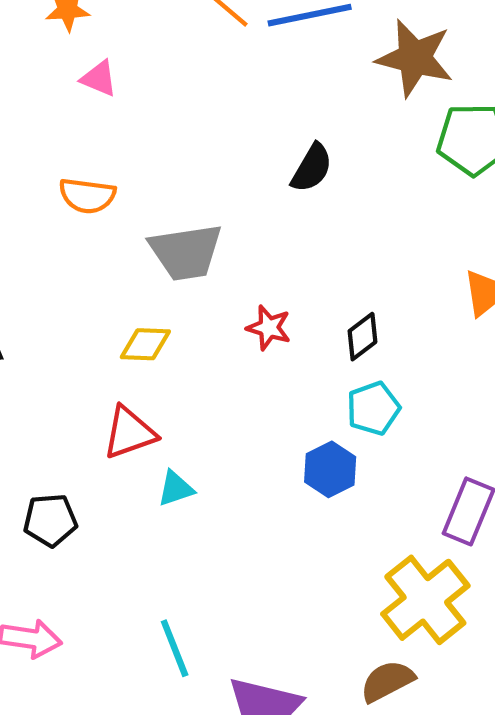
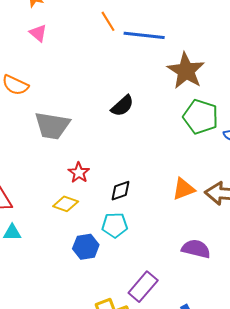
yellow diamond: (145, 344) -> (66, 204), moved

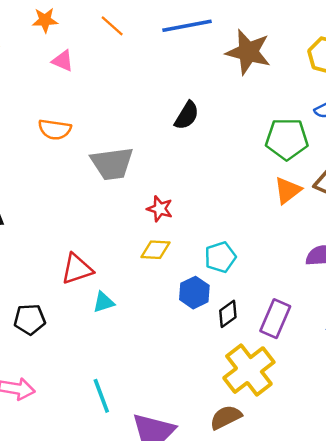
orange line: (108, 21) -> (112, 26), moved
green pentagon: (201, 117) -> (287, 139), moved
black diamond: (120, 191) -> (228, 314), moved

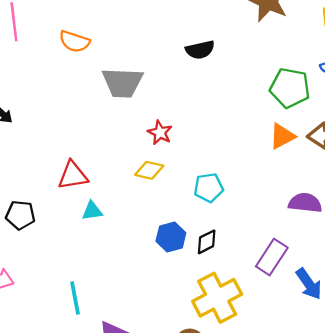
black semicircle: (187, 115) -> (200, 50), turned 36
blue hexagon: (194, 293) -> (171, 237), moved
purple rectangle: (275, 319) -> (272, 257), moved

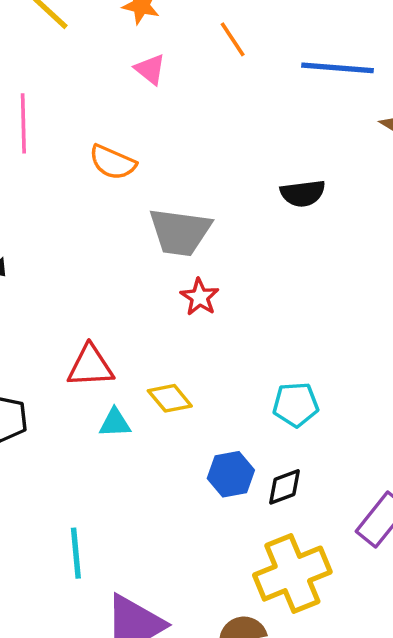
red star: (160, 133) -> (200, 297), moved
yellow diamond: (149, 170) -> (170, 398), moved, turned 32

